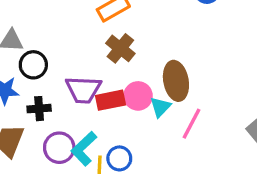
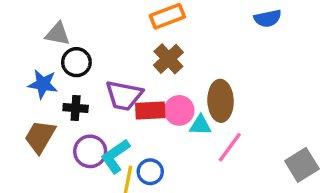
cyan triangle: (160, 107) -> (200, 125), turned 40

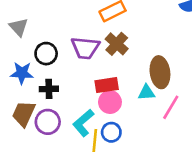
gray triangle: (58, 34) -> (19, 27), moved, turned 42
purple trapezoid: (124, 95) -> (85, 48), moved
pink circle: (179, 110) -> (110, 102), moved
purple circle: (90, 151) -> (48, 122), moved

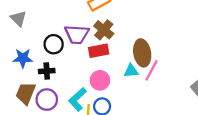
black circle: (46, 54) -> (54, 44), moved
red rectangle: (107, 85) -> (99, 51), moved
pink line: (171, 107) -> (152, 70), moved

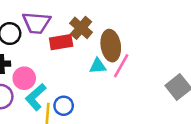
brown cross: (104, 30) -> (81, 28), moved
pink circle: (100, 80) -> (24, 78), moved

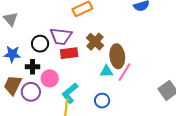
red rectangle: (61, 42) -> (69, 53), moved
cyan L-shape: (36, 97) -> (70, 93), moved
blue circle: (64, 106) -> (102, 101), moved

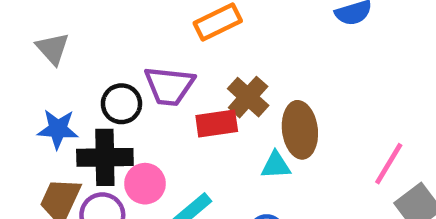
red rectangle: (69, 53) -> (217, 123), moved
black cross: (32, 67) -> (105, 157), size x1.6
pink line: (125, 72) -> (389, 164), moved

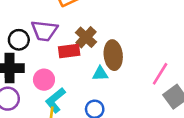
pink circle: (145, 184) -> (44, 80), moved

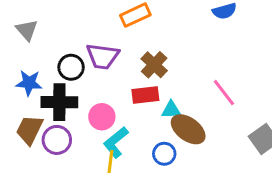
red rectangle: (69, 51) -> (145, 95), moved
brown ellipse: (113, 55) -> (188, 129), moved, turned -48
pink line: (160, 74) -> (224, 93), moved, turned -70

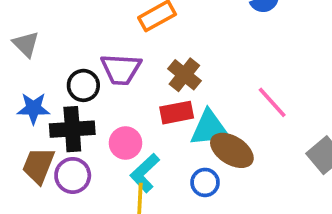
cyan triangle: (171, 110) -> (210, 128), size x1.6

